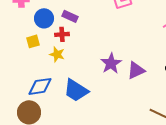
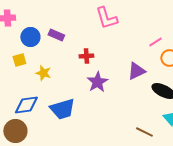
red cross: (62, 34) -> (86, 56), moved
purple triangle: (136, 70) -> (136, 71), moved
blue trapezoid: (76, 90) -> (62, 109), turned -48

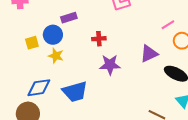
purple rectangle: (56, 35) -> (69, 18), turned -42
blue circle: (30, 37) -> (53, 35), moved
purple star: (97, 82) -> (110, 65), turned 30

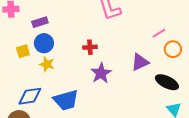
purple rectangle: (69, 18) -> (40, 22), moved
purple star: (110, 65) -> (101, 73), turned -30

